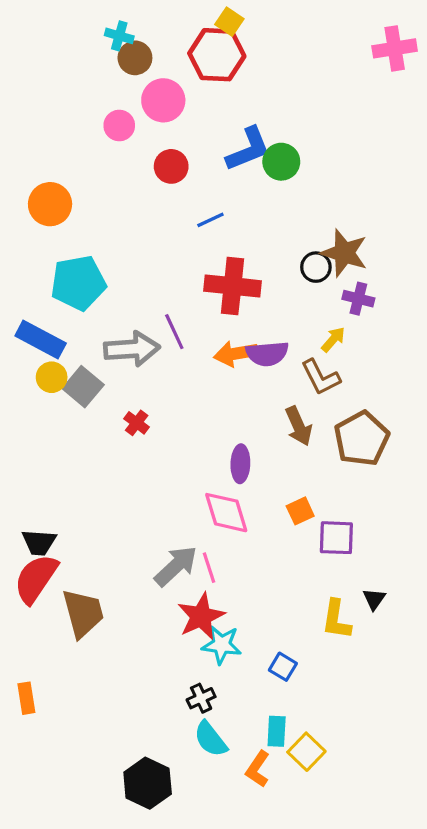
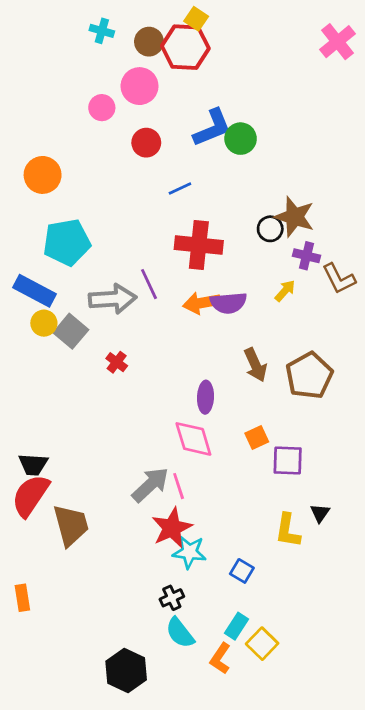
pink cross: (395, 48) -> (337, 42), turned -30
brown circle: (135, 58) -> (149, 42), moved
brown L-shape: (321, 377) -> (339, 279), moved
cyan rectangle: (277, 731) -> (236, 626), turned 30

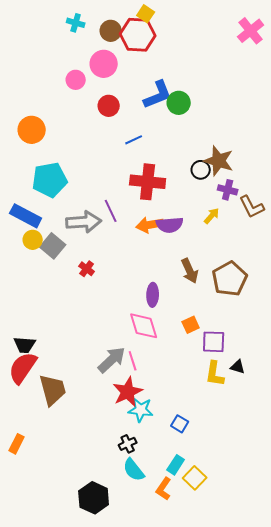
black triangle: (320, 513) -> (238, 367), moved, turned -49
yellow L-shape: (288, 530) -> (215, 374), moved
orange rectangle: (22, 598) -> (17, 444), turned 36

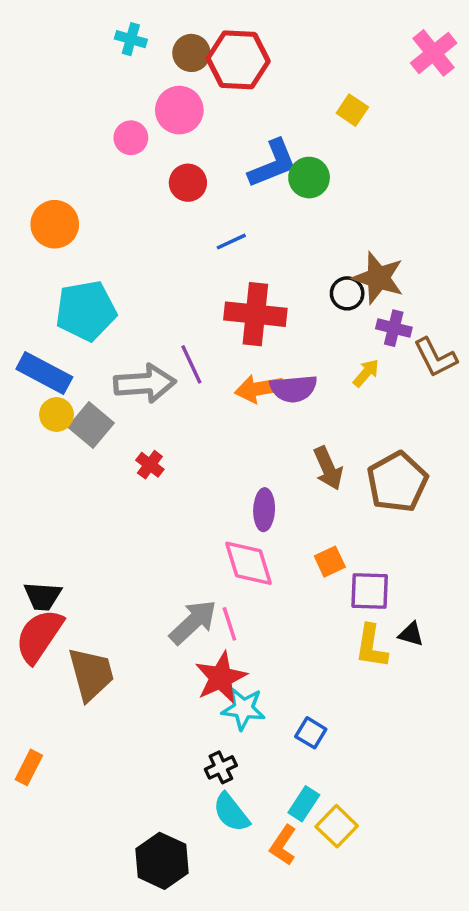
yellow square: (146, 14) -> (352, 110), moved

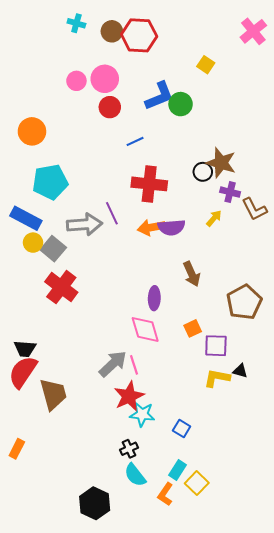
pink circle: (179, 110) -> (105, 79), moved
red cross: (150, 465) -> (61, 287), moved, size x2.0
brown pentagon: (397, 482) -> (244, 302), moved
yellow L-shape: (371, 646) -> (217, 378), turned 92

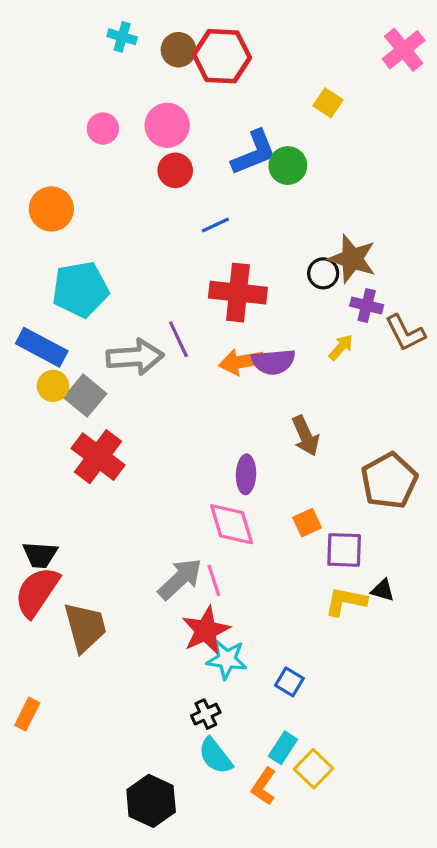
pink circle: (76, 81) -> (103, 129), moved

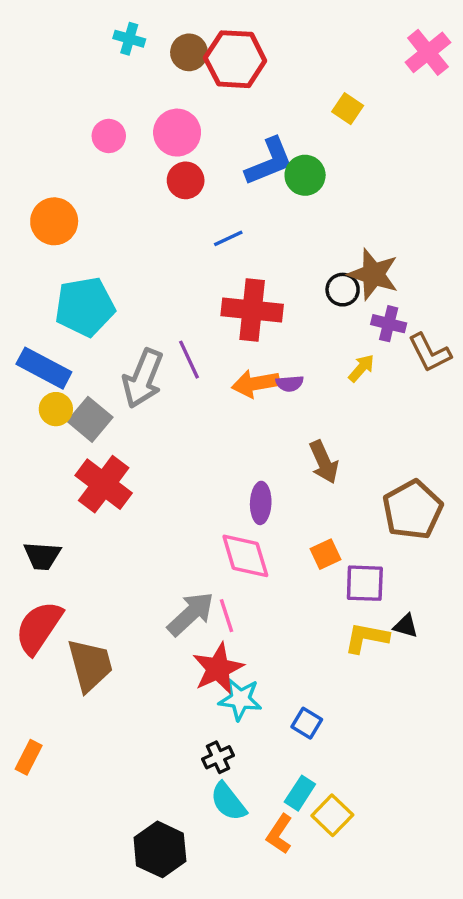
gray arrow: (135, 357) -> (143, 378), turned 116
purple semicircle: (273, 362) -> (290, 383), size x0.6
black trapezoid: (40, 555) -> (42, 556), moved

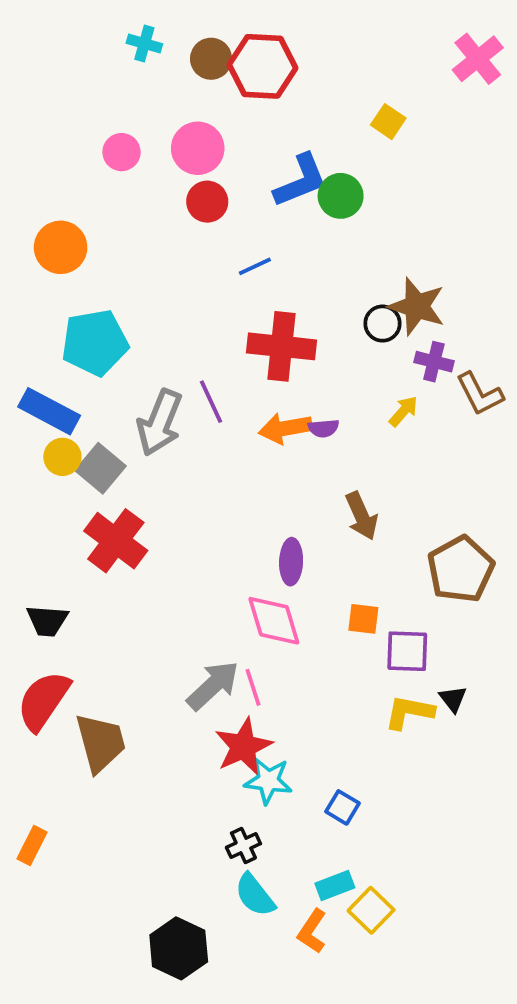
orange square: (326, 554) -> (363, 619), turned 32
black triangle: (406, 626) -> (453, 699), turned 36
cyan rectangle: (300, 793) -> (335, 885), turned 36

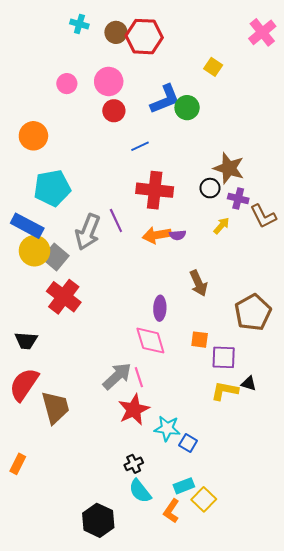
black circle: (382, 324) -> (210, 188), moved
yellow circle: (62, 457) -> (34, 251), size x1.5
black triangle: (453, 699) -> (249, 383), turned -35
cyan star: (268, 781) -> (167, 428), moved

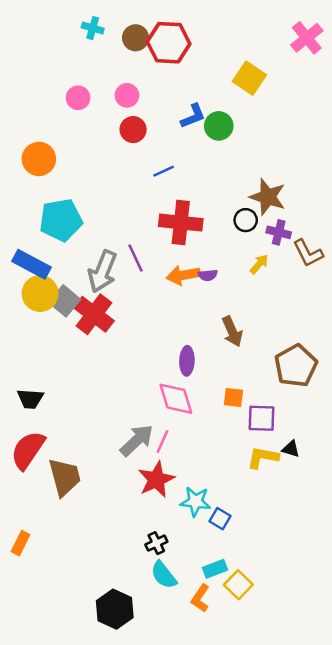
yellow square: (213, 67) -> (249, 78), size x1.5
pink circle: (109, 81) -> (127, 95), size x0.7
blue L-shape: (165, 99) -> (193, 116), size x0.7
red cross: (64, 297) -> (94, 314), moved
pink line: (139, 377) -> (162, 442), turned 42

